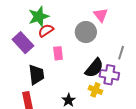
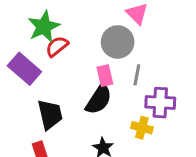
pink rectangle: (58, 53) -> (105, 76), moved
gray line: (121, 53) -> (137, 75), moved
black semicircle: (94, 68) -> (99, 99), moved

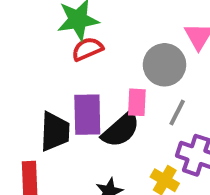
purple rectangle: (24, 69) -> (87, 115), moved, turned 32

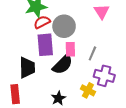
gray circle: (165, 65) -> (64, 26), moved
purple rectangle: (87, 115) -> (45, 45), moved

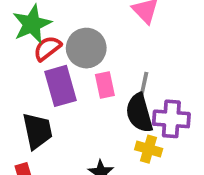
black semicircle: (63, 65) -> (139, 113), moved, turned 130

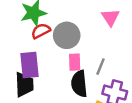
purple rectangle: (60, 86) -> (29, 65), moved
black semicircle: (139, 113) -> (79, 84), moved

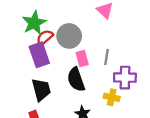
purple rectangle: (29, 65) -> (39, 55), moved
black semicircle: (79, 84) -> (76, 79), moved

